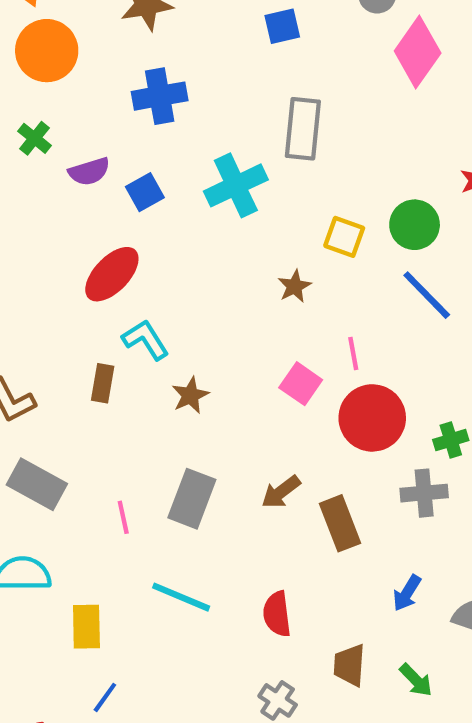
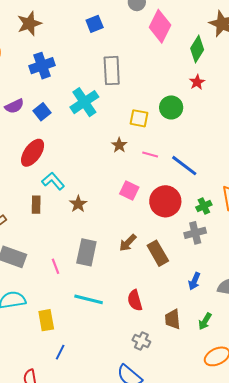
blue line: (427, 295) -> (184, 166), moved
pink line: (353, 353) -> (150, 155), moved, turned -56
green arrow: (416, 680) -> (205, 321), turned 84

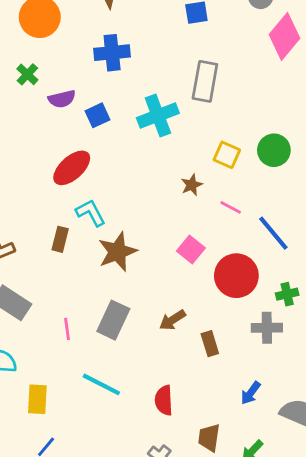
brown star: (78, 204) -> (117, 252), size x1.6
brown rectangle: (158, 253) -> (210, 344), size x0.7

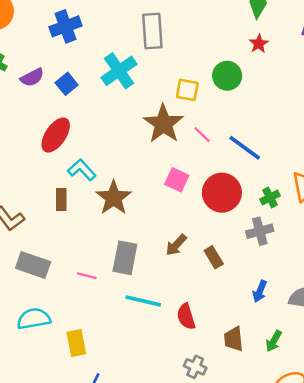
brown star: (192, 185) -> (163, 124), size x2.0
pink line: (231, 207) -> (202, 135), turned 30
pink line: (67, 329) -> (87, 276), turned -54
cyan line: (101, 384) -> (143, 301), moved

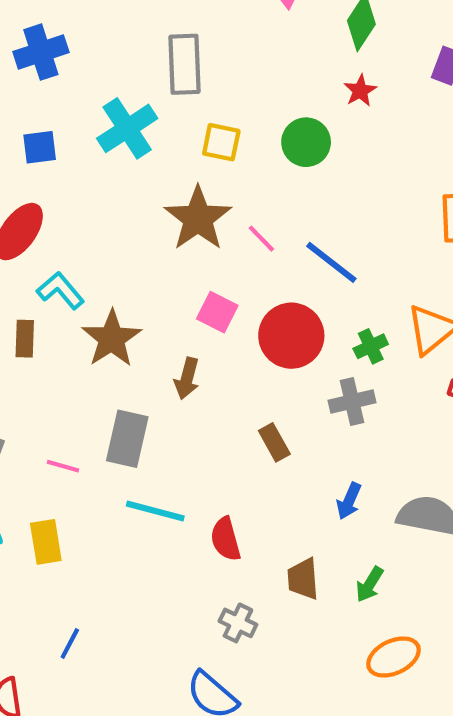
blue square: (67, 84) -> (40, 147), turned 30
yellow square: (187, 90) -> (221, 142), moved
brown arrow: (176, 245) -> (187, 378), moved, turned -30
yellow rectangle: (76, 343) -> (46, 542), moved

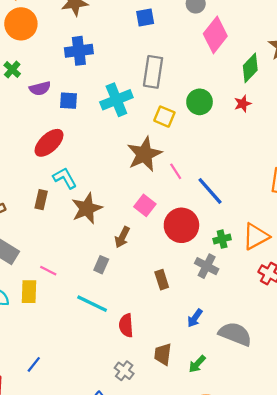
green circle: (306, 142) -> (200, 102), moved
gray cross: (352, 402) -> (207, 266), turned 30
gray rectangle: (127, 439) -> (101, 265), moved, size x0.6
yellow rectangle: (46, 542) -> (29, 292), moved

